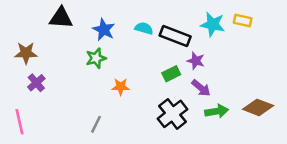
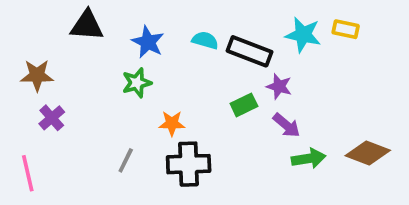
black cross: (172, 114) -> (189, 164), moved, turned 36
gray line: (96, 124) -> (126, 160), moved

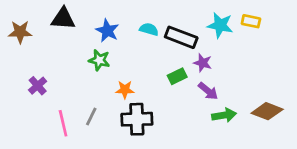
brown star: (37, 75) -> (20, 32), moved
green star: (137, 83) -> (99, 60), turned 30
pink line: (28, 173) -> (63, 123), moved

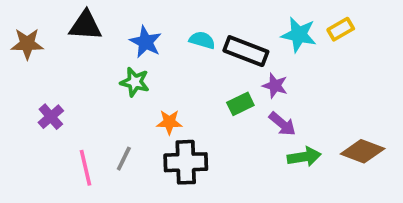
yellow rectangle: (251, 21) -> (341, 29), turned -42

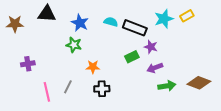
cyan star: (299, 35) -> (164, 19), turned -30
purple cross: (51, 117) -> (28, 64), turned 32
purple arrow: (282, 124) -> (155, 68), turned 119
black cross: (186, 162) -> (102, 89), size x0.7

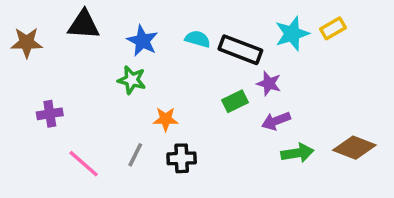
gray line: (68, 87) -> (135, 155), moved
pink line: (47, 92) -> (84, 164), turned -36

